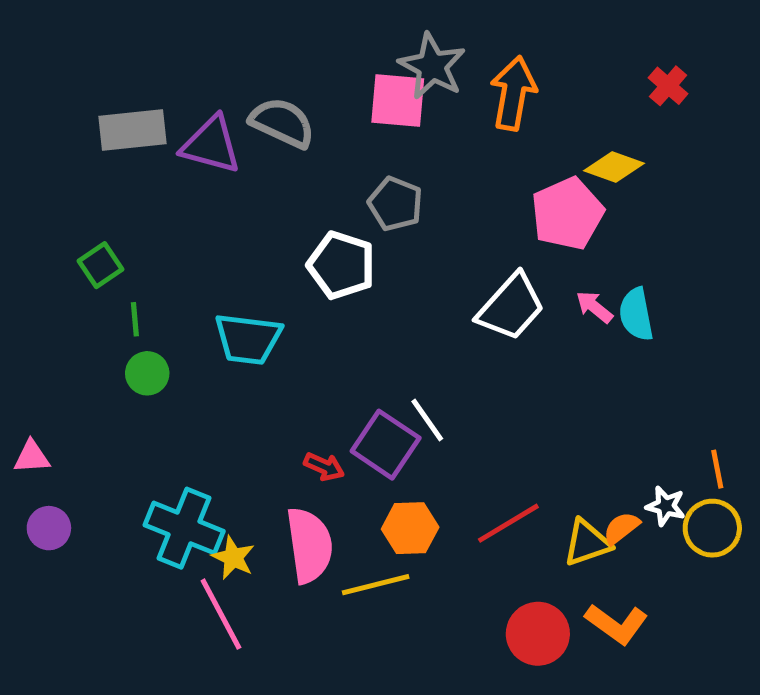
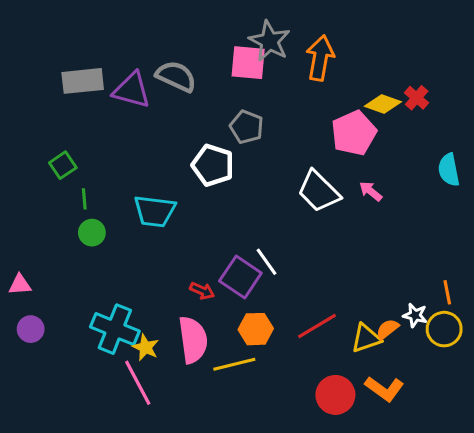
red cross: (668, 86) -> (417, 98), moved
white trapezoid: (511, 307) -> (319, 191), turned 93
cyan semicircle: (636, 314) -> (449, 170), moved

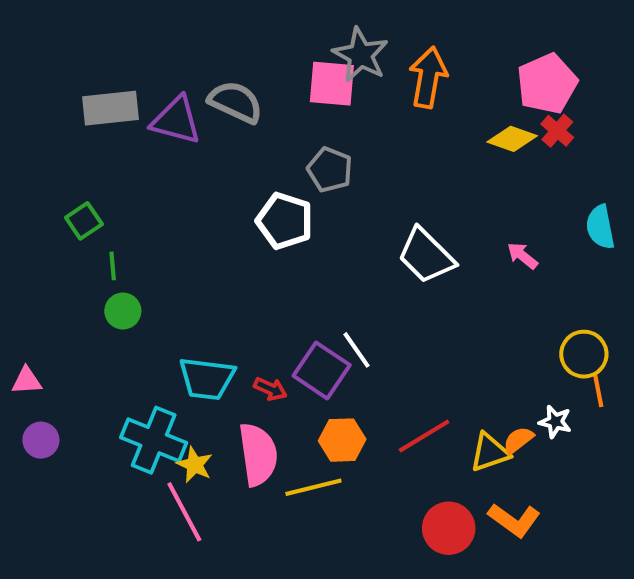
pink pentagon: (354, 133) -> (547, 84), moved
pink arrow: (371, 191) -> (522, 256), moved
cyan trapezoid: (155, 211) -> (207, 379), moved
yellow circle: (444, 329) -> (584, 354), moved

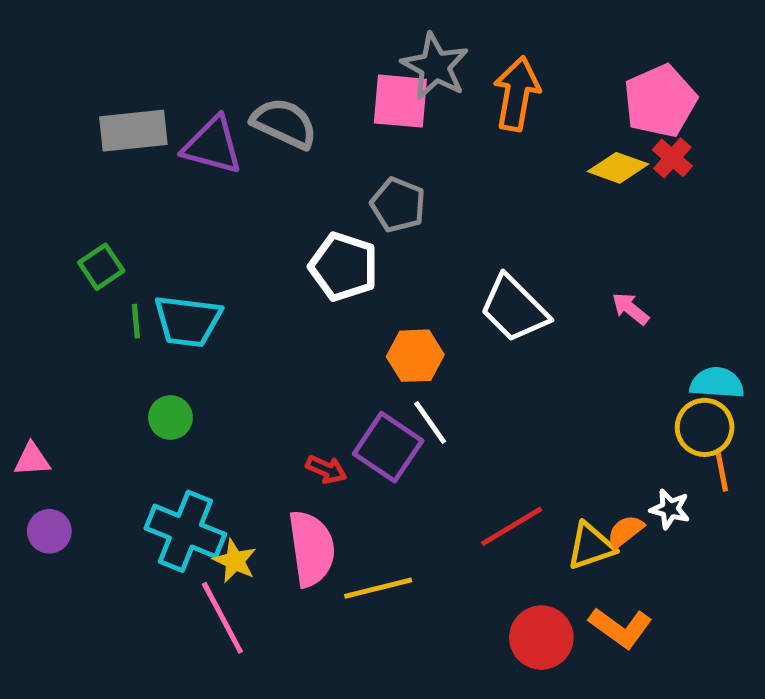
cyan semicircle: (600, 227) -> (717, 383), moved, turned 105
green circle: (123, 311) -> (170, 417), moved
cyan trapezoid: (207, 379) -> (188, 321), moved
orange hexagon: (342, 440) -> (415, 356), moved

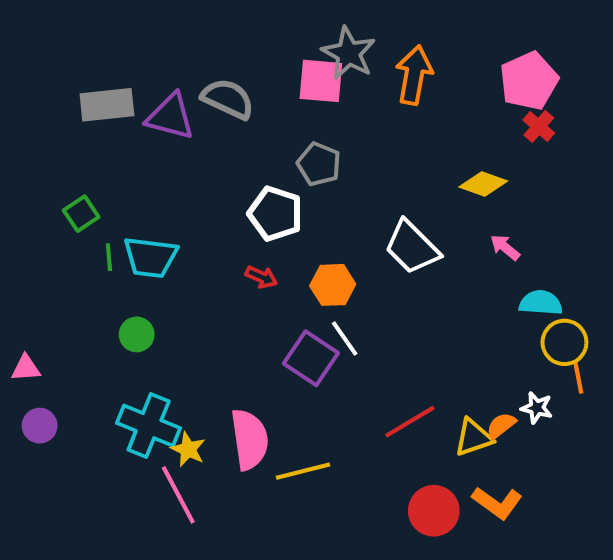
yellow diamond: (618, 168) -> (483, 184), moved
cyan semicircle: (717, 383) -> (541, 303), moved
red arrow: (326, 469) -> (261, 277), moved

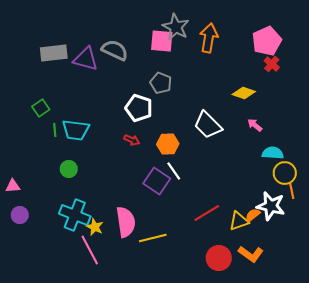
white star: (537, 408) -> (271, 206), size x1.8

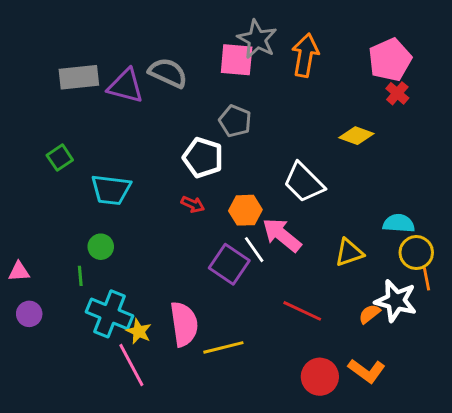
pink arrow: (255, 125) -> (282, 235), moved, size x1.8
green line: (55, 130) -> (80, 276), moved
red line: (207, 213) -> (302, 311), turned 56
yellow triangle: (239, 221) -> (349, 253), moved

